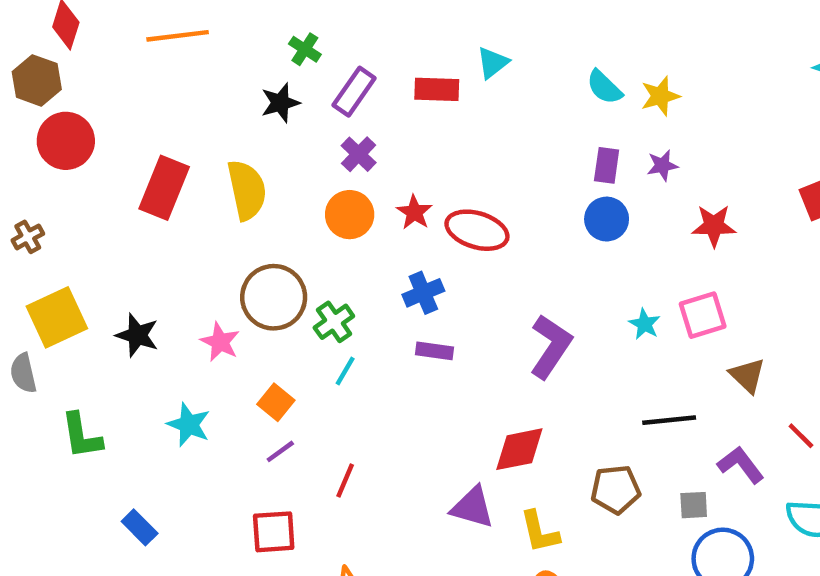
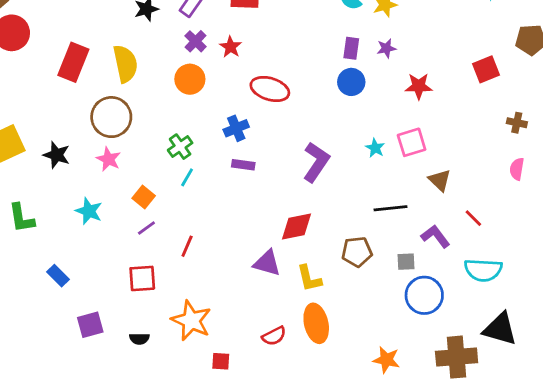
red star: (414, 212) -> (231, 47), moved
brown circle: (274, 297) -> (111, 117), moved

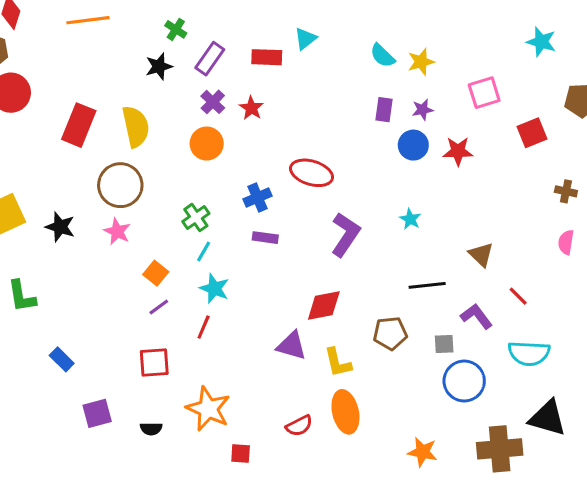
blue circle: (351, 82) -> (413, 145), moved
red ellipse: (270, 89) -> (312, 173), moved
pink square: (412, 142) -> (484, 93), moved
cyan star: (89, 211) -> (214, 288), moved

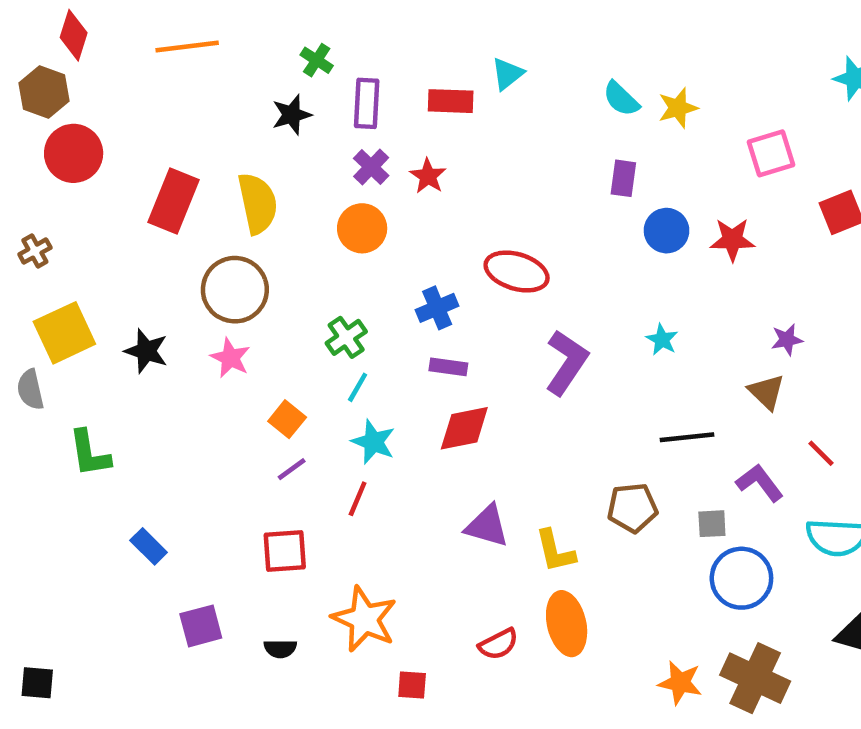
purple rectangle: (210, 59) -> (367, 103), turned -32
purple star: (423, 110) -> (787, 340), moved
red diamond: (324, 305) -> (464, 428), moved
brown cross: (500, 449) -> (755, 678), moved, turned 30

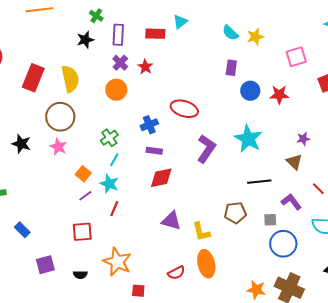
cyan star: (662, 340) -> (248, 139), size x2.0
cyan star: (373, 442) -> (109, 184), moved

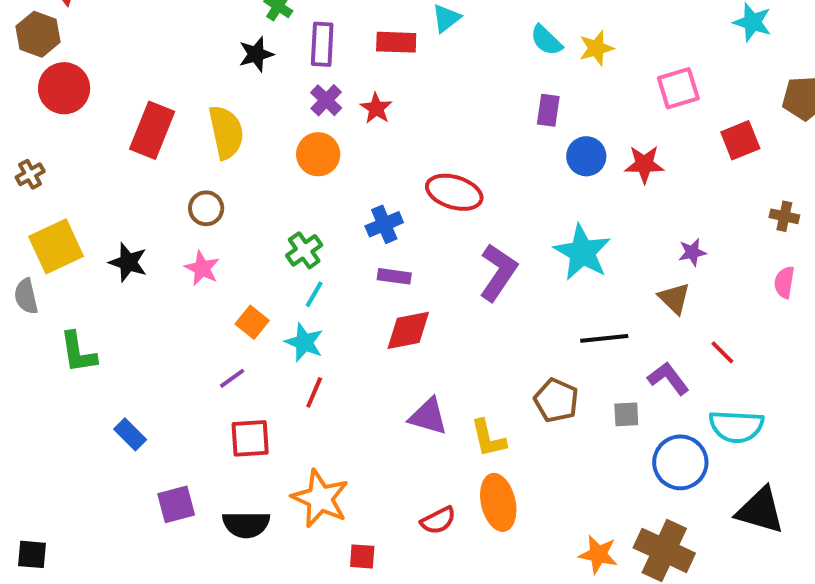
brown circle: (60, 117) -> (206, 208), size x0.6
purple line: (85, 196) -> (232, 378), moved
brown pentagon: (235, 213) -> (556, 400), turned 30
blue circle: (283, 244) -> (680, 462), moved
black semicircle: (80, 275) -> (246, 524), size x1.6

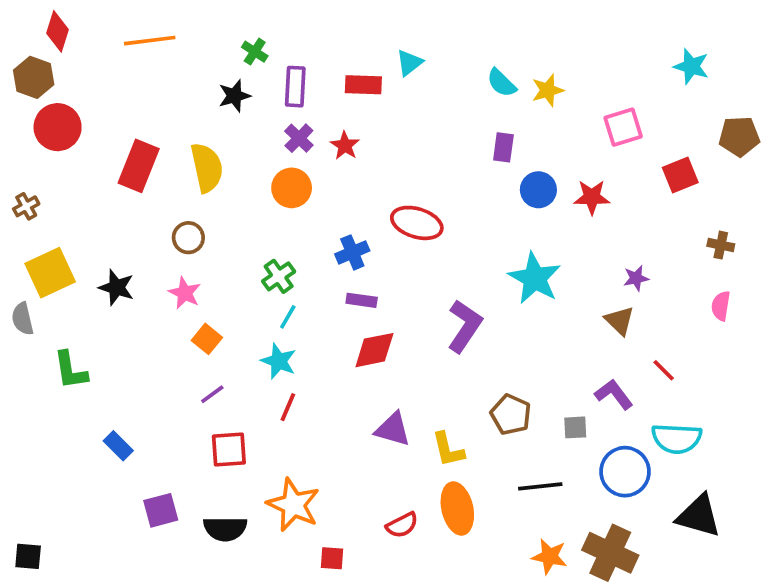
purple L-shape: (498, 272) -> (465, 326), moved
orange square: (252, 322) -> (207, 339), moved
black line: (604, 338) -> (540, 486), moved

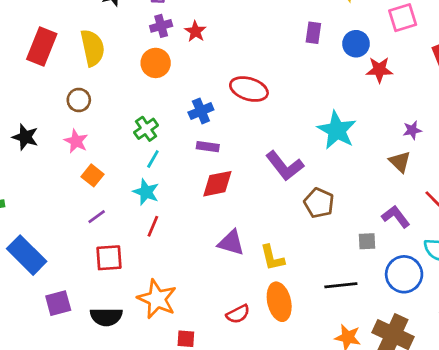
purple cross: (299, 138) -> (161, 26), turned 30
blue circle: (538, 190) -> (356, 44), moved
purple L-shape: (465, 326) -> (285, 166), turned 108
brown pentagon: (511, 415) -> (319, 203), moved
blue rectangle: (118, 446) -> (27, 255), size x1.8

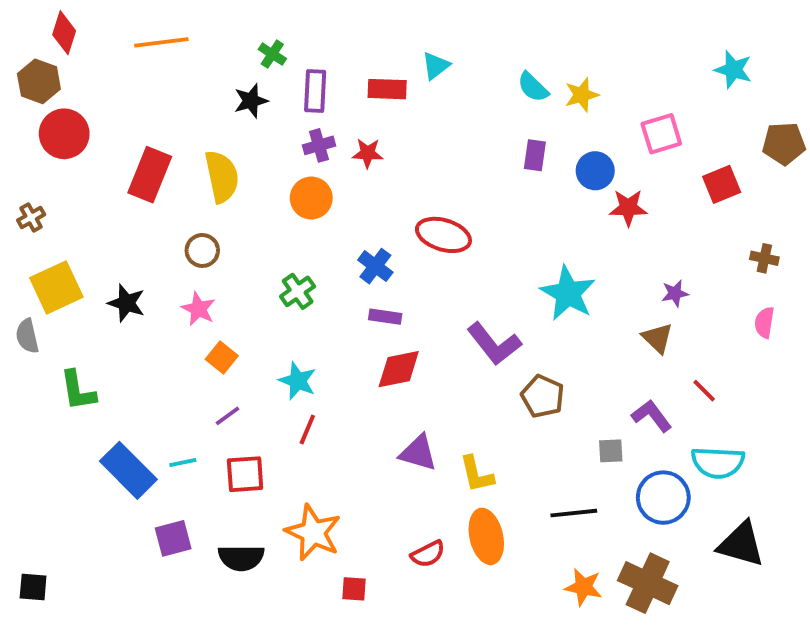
red star: (195, 31) -> (368, 153), turned -30
blue cross: (201, 111) -> (375, 266), turned -30
cyan line: (153, 159) -> (183, 463), moved, turned 48

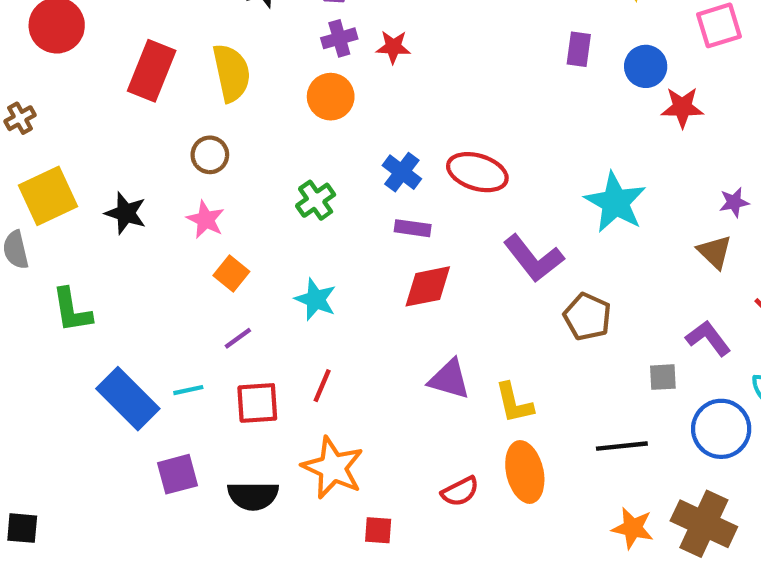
red ellipse: (443, 235) -> (477, 172), moved
red line: (307, 429) -> (322, 386), moved

